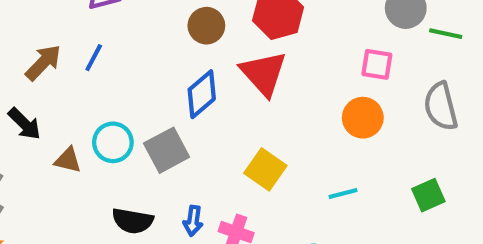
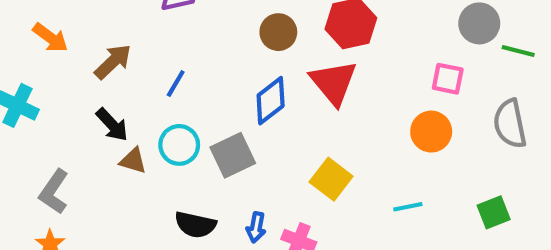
blue line: (94, 58) -> (176, 84), moved
black arrow: (24, 124) -> (112, 125), moved

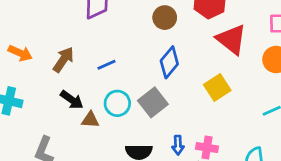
red triangle: (334, 83) -> (231, 39), moved
blue line: (176, 84) -> (106, 65), turned 48
yellow square: (331, 179) -> (217, 88), moved, turned 32

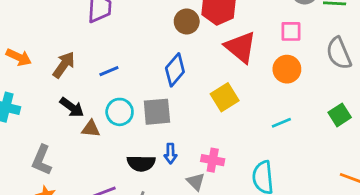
brown circle: (165, 18) -> (187, 22), moved
gray square: (153, 102) -> (157, 112), turned 32
blue arrow: (178, 145) -> (170, 154), moved

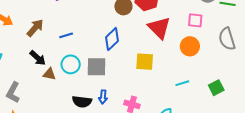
yellow square: (225, 97) -> (145, 62), turned 30
green square: (340, 115) -> (216, 88), moved

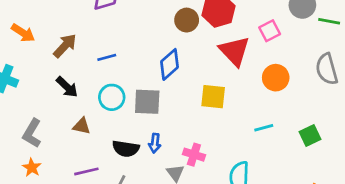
pink square: (195, 20) -> (270, 31), moved, turned -35
brown triangle: (49, 74) -> (82, 126), moved

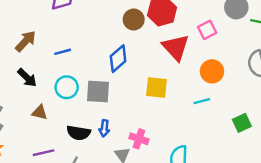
cyan line: (264, 128) -> (202, 101), moved

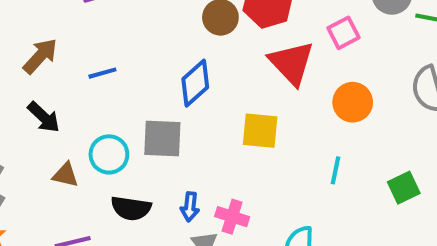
cyan circle: (67, 87) -> (109, 154), moved
cyan line: (202, 101) -> (335, 170), moved, turned -63
blue arrow: (104, 128) -> (190, 207), moved

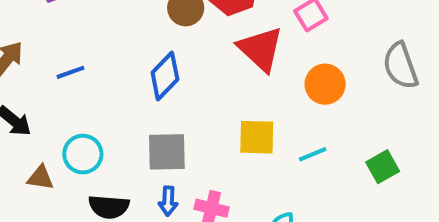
yellow square: (260, 131) -> (257, 137), moved
gray square: (162, 139) -> (167, 152), moved
cyan line: (335, 170) -> (313, 154), turned 60

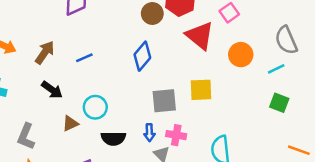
gray square: (167, 152) -> (164, 101), moved
cyan line: (313, 154) -> (276, 69), moved
green square: (383, 167) -> (279, 103), turned -36
brown triangle: (40, 178) -> (70, 123), turned -30

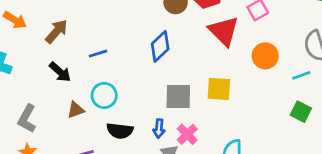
blue line: (84, 58) -> (98, 54), moved
pink cross: (176, 135) -> (187, 134), turned 30

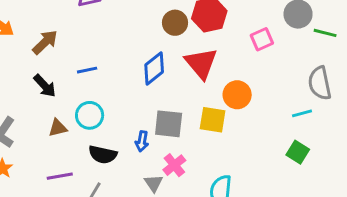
red triangle: (224, 31) -> (201, 63), moved
orange circle: (265, 56) -> (237, 95), moved
blue arrow: (159, 129) -> (142, 141), moved

